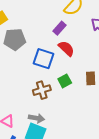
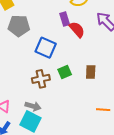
purple rectangle: (60, 28) -> (65, 19), turned -64
red semicircle: (66, 48) -> (77, 30), moved

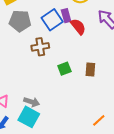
blue square: (46, 48) -> (52, 20), moved, turned 30
brown cross: (41, 79) -> (40, 47), moved
orange line: (103, 110) -> (99, 120), moved, turned -48

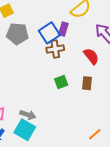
purple rectangle: (66, 16) -> (63, 29), turned 32
red semicircle: (78, 27) -> (91, 56), moved
brown cross: (40, 47) -> (55, 49), moved

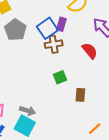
gray pentagon: (17, 34) -> (15, 30), turned 30
brown rectangle: (87, 83) -> (80, 95), moved

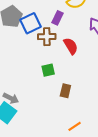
blue square: (47, 28) -> (31, 23), moved
red semicircle: (90, 51) -> (71, 46), moved

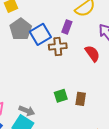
red semicircle: (71, 46) -> (92, 54), moved
green square: (48, 70) -> (61, 96), moved

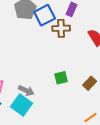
brown rectangle: (81, 99) -> (90, 83), moved, turned 32

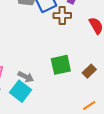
green square: (61, 78) -> (61, 65), size x1.5

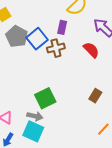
green square: (61, 65) -> (45, 98), moved

